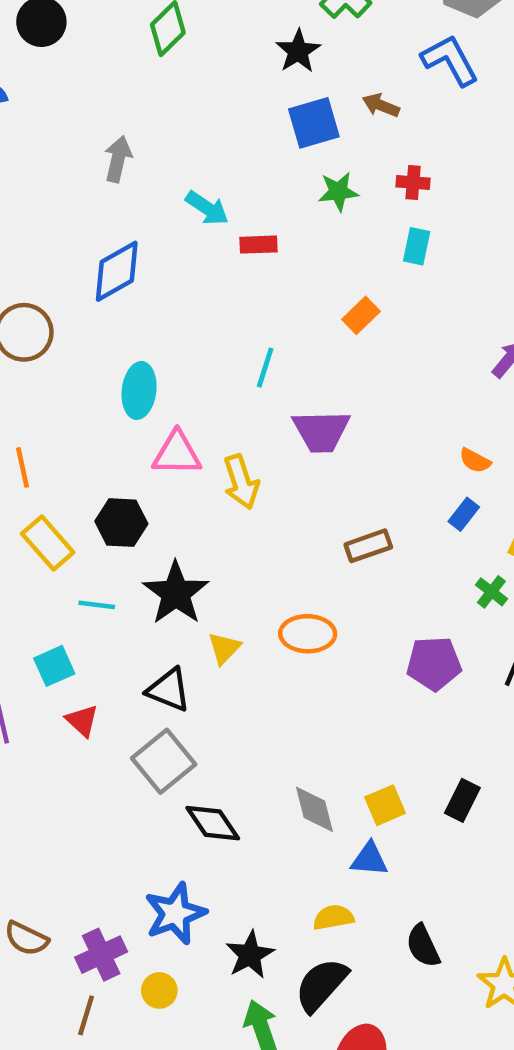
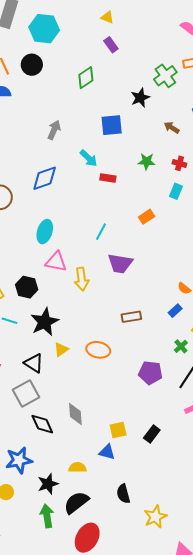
blue square: (314, 123) -> (112, 125), moved
gray diamond: (314, 809) -> (75, 414), moved
yellow semicircle: (333, 917) -> (77, 467), moved

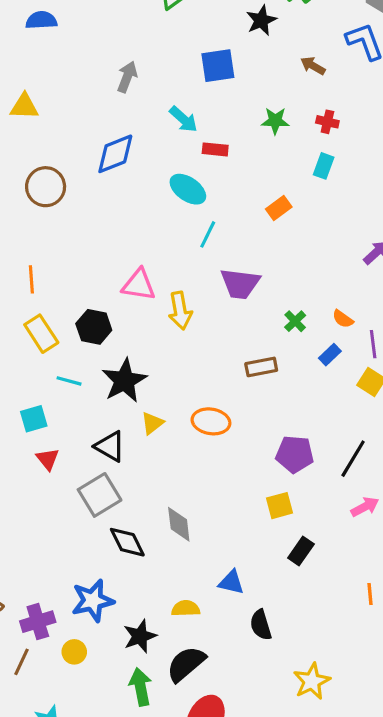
cyan ellipse: (45, 232) -> (188, 189), moved, turned -70
green cross: (181, 346) -> (295, 321), moved
yellow square: (118, 430) -> (279, 506), moved
black semicircle: (123, 494) -> (261, 625), moved

